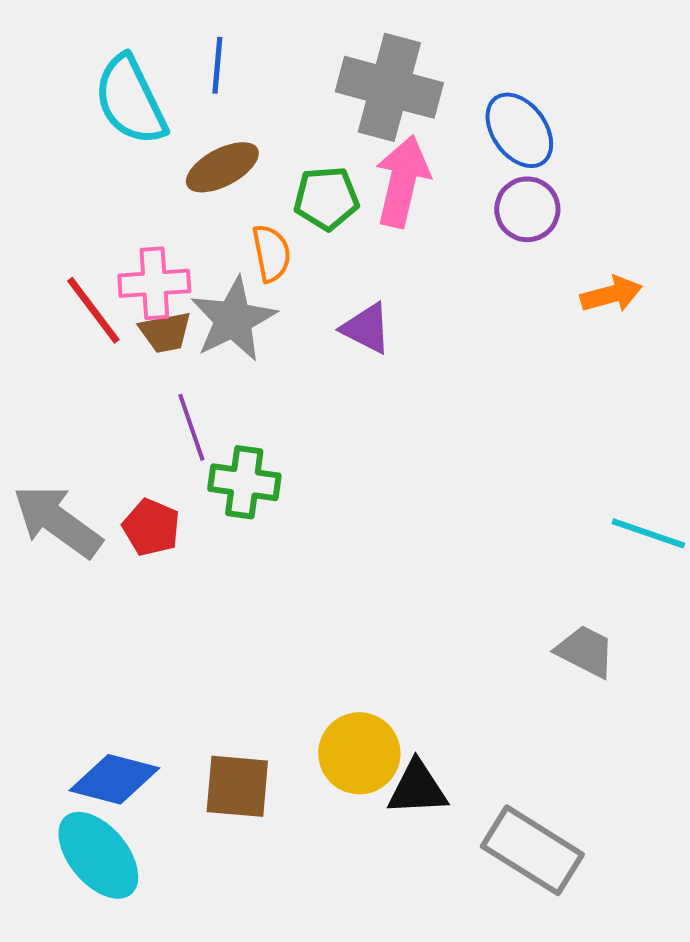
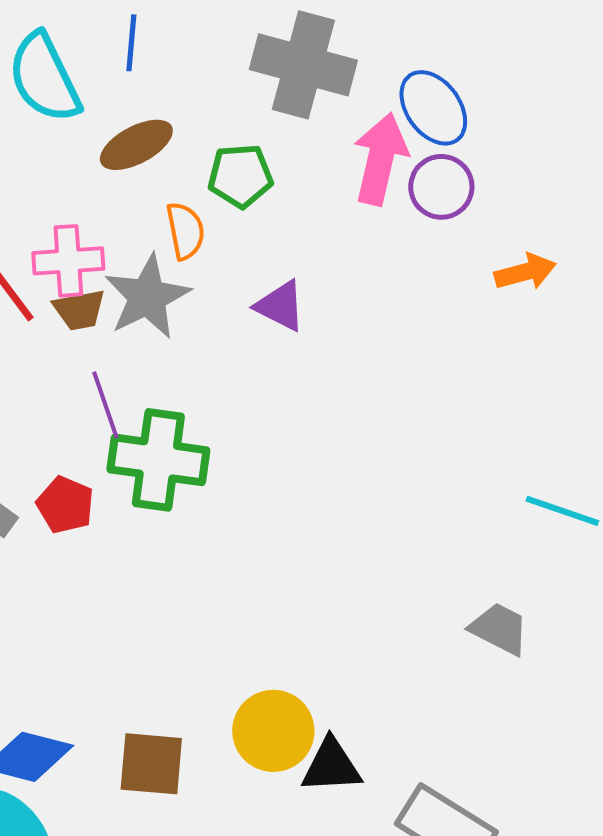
pink arrow: (402, 181) -> (380, 159), moved
green cross: (244, 482) -> (158, 460), size x1.4

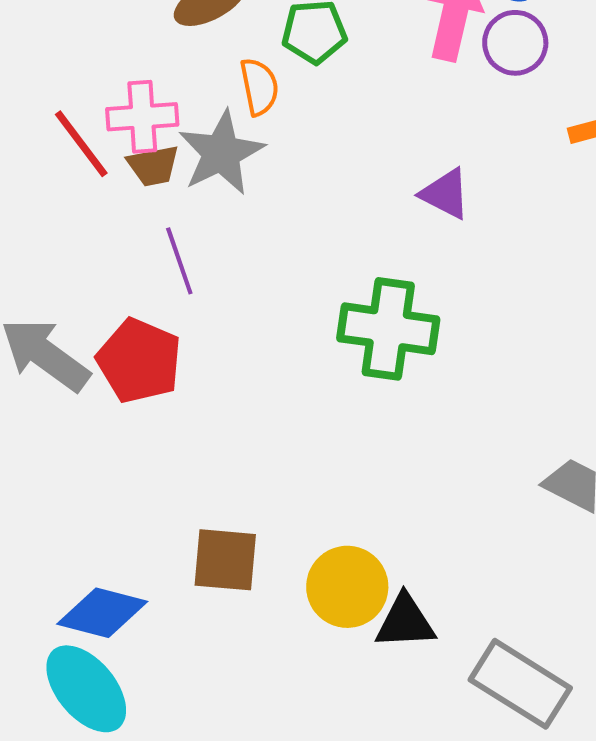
purple triangle: (280, 306) -> (445, 194), moved
green cross: (158, 460) -> (388, 329), moved
red pentagon: (65, 505) -> (139, 361), size x1.5
brown square: (151, 764) -> (225, 560), moved

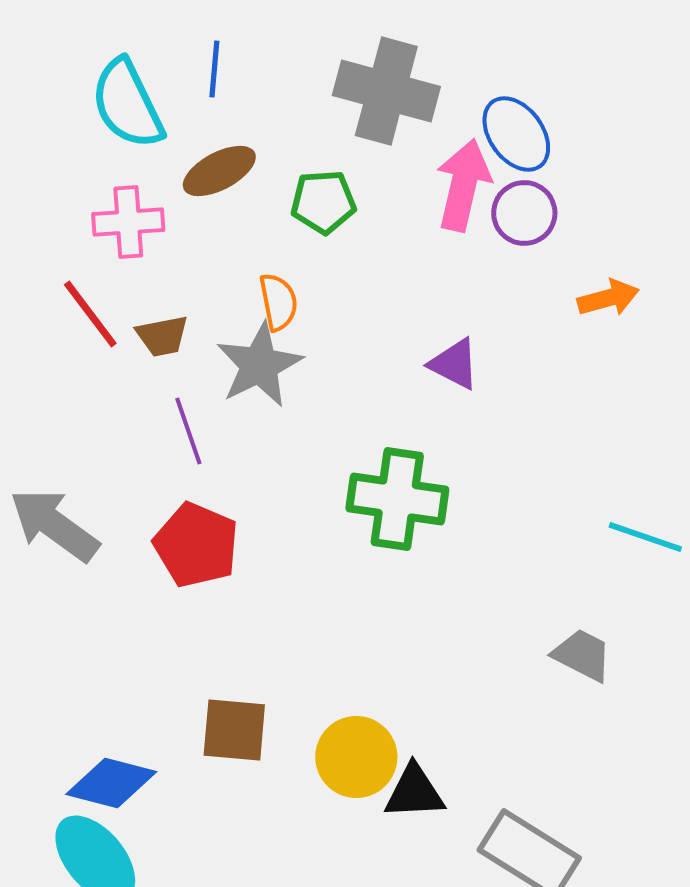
orange semicircle: (259, 87) -> (278, 302), moved
pink cross: (142, 117) -> (128, 222), moved
gray star: (221, 153) -> (259, 365), moved
red pentagon: (139, 361) -> (196, 545), moved

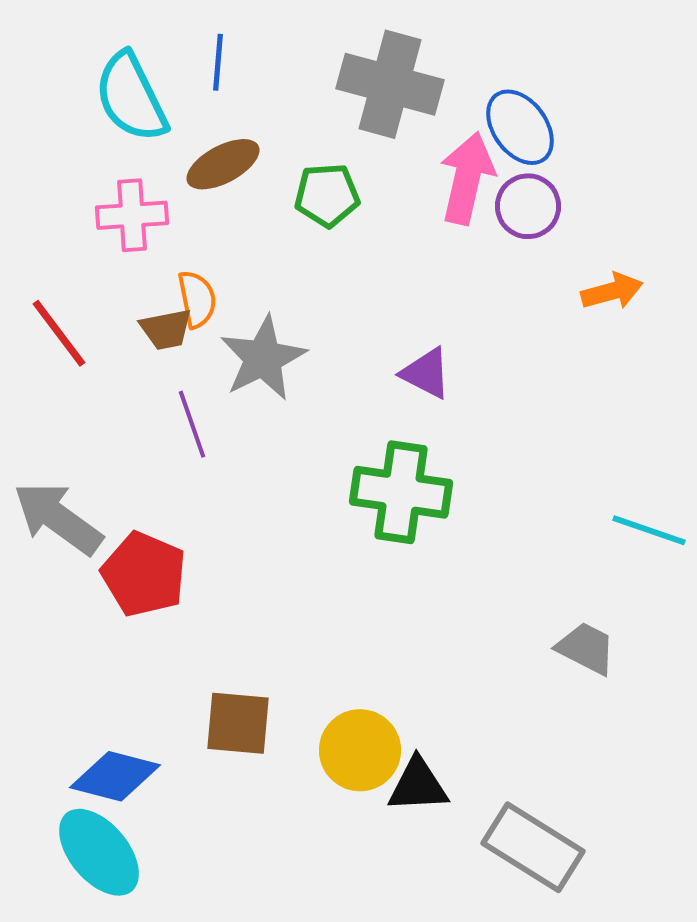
orange semicircle: (278, 302) -> (197, 299), moved
red line: (90, 314) -> (59, 333), moved
purple triangle: (454, 364) -> (426, 373), moved
red pentagon: (196, 545) -> (144, 574), moved

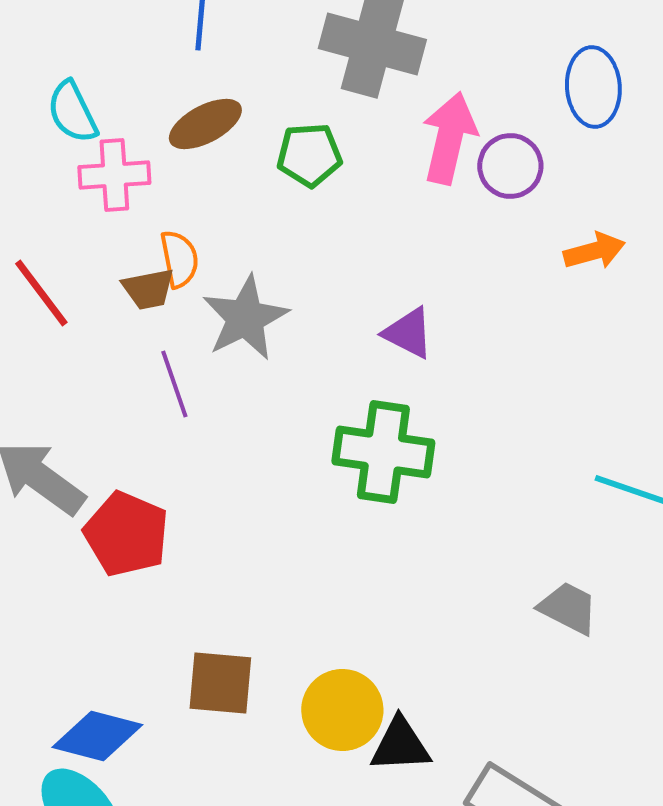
cyan semicircle: (131, 97) -> (72, 112), moved, size x0.7
blue ellipse: (520, 127) -> (593, 87), moved, turned 32

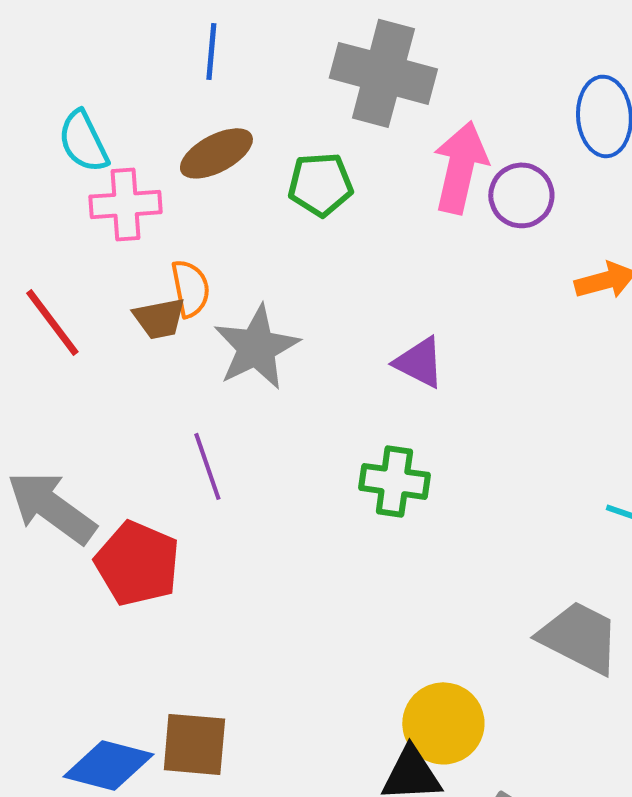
purple line: (174, 384) -> (207, 466), moved
green cross: (383, 452) -> (394, 481), size x0.7
gray trapezoid: (568, 608) -> (579, 637), size x1.4
brown square: (220, 683) -> (194, 744), moved
yellow circle: (342, 710) -> (443, 723), moved

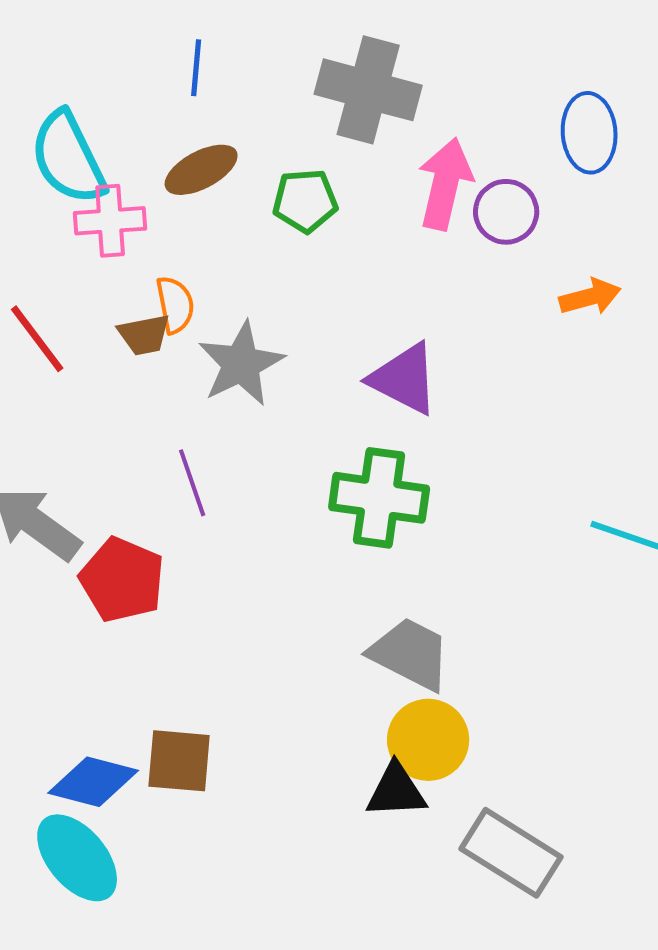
cyan semicircle: (83, 141) -> (68, 158), size x1.5
purple triangle: (419, 362) -> (404, 379), size x1.4
green cross: (394, 481) -> (379, 498), size x1.4
gray trapezoid: (579, 637) -> (410, 654), moved

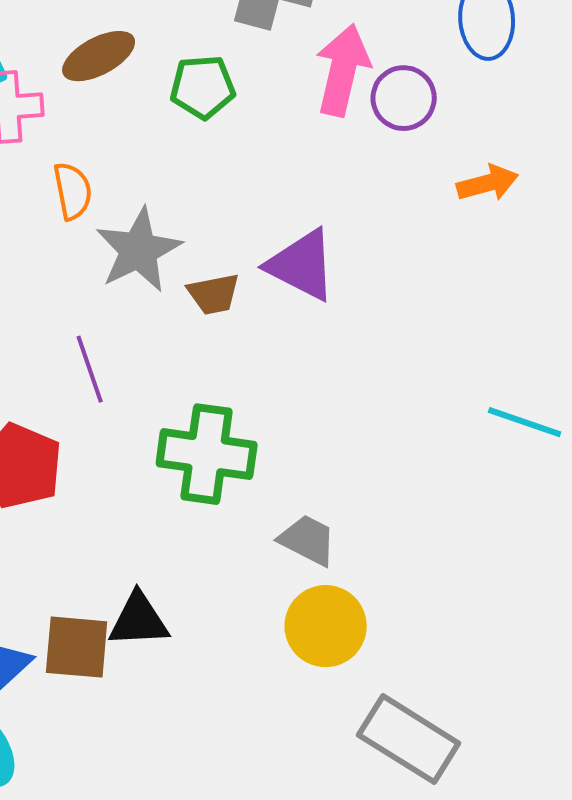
brown trapezoid: (144, 335) -> (214, 294), moved
green cross: (379, 498) -> (207, 454), moved
gray trapezoid: (410, 654) -> (308, 540), size x0.7
black triangle: (396, 791) -> (139, 620), moved

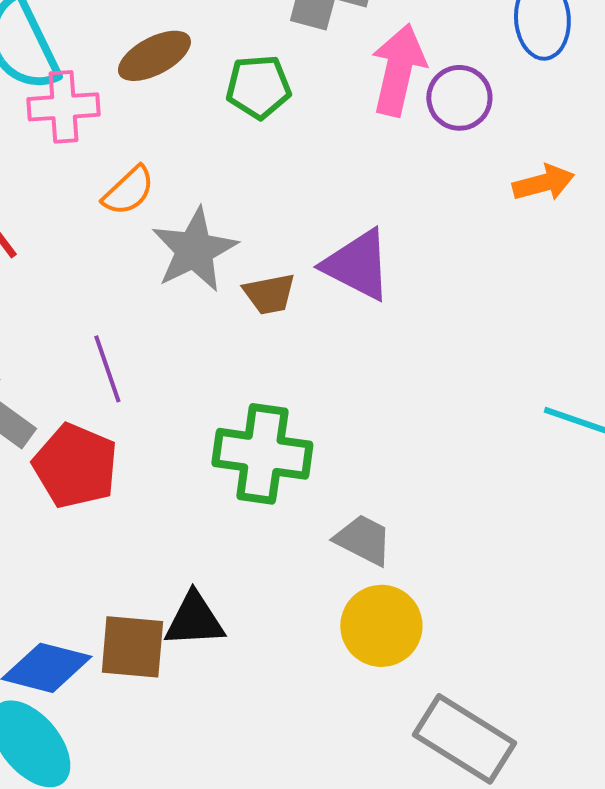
orange semicircle: (73, 191) -> (128, 191), turned 58
purple line: (90, 369) -> (107, 369), moved

